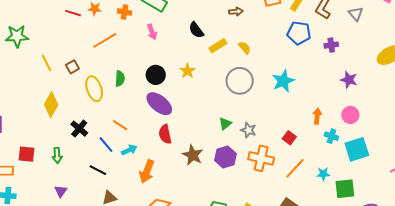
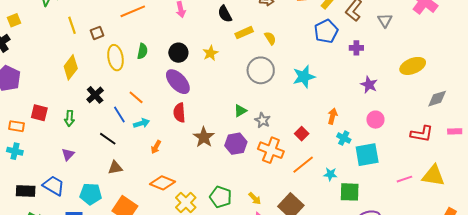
blue pentagon: (299, 33) -> (326, 31), turned 30
pink circle: (350, 115) -> (375, 120), moved
orange arrow: (147, 171) -> (156, 147), size x0.6

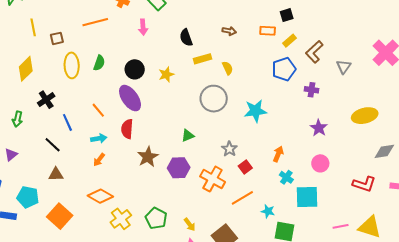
orange line: (136, 97) -> (98, 110), moved
gray star: (262, 120) -> (229, 149), moved
cyan arrow: (142, 123) -> (99, 138), moved

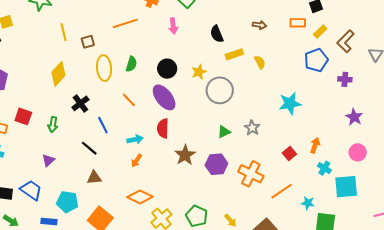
gray circle: (214, 99) -> (220, 90), moved
orange line: (98, 110) -> (129, 100), moved
gray star: (229, 149) -> (252, 128), moved
red square: (245, 167) -> (289, 154), moved

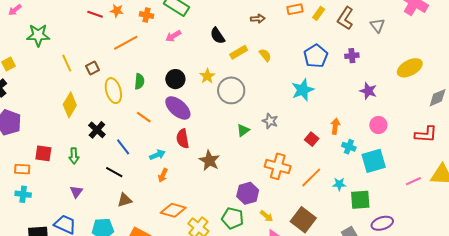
pink arrow: (173, 26) -> (173, 36), turned 77
blue pentagon: (316, 60) -> (316, 56), moved
purple hexagon: (216, 164) -> (248, 193), moved

